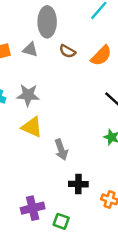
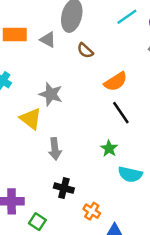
orange semicircle: (101, 56) -> (116, 82), moved
gray star: (28, 95) -> (51, 94), moved

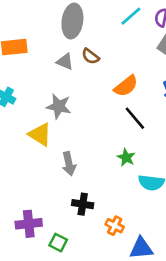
gray triangle: (48, 40) -> (65, 62), moved

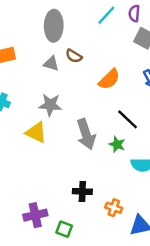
black line: (135, 118) -> (128, 119), moved
gray arrow: (69, 164) -> (86, 134), moved, size x1.4

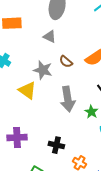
brown semicircle: (74, 56) -> (66, 62), moved
purple cross: (35, 215) -> (17, 138), moved

